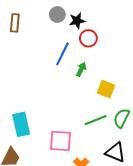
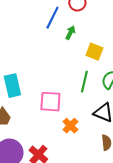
green line: (96, 120) -> (84, 82), turned -55

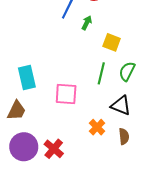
orange cross: (70, 126) -> (97, 127), moved

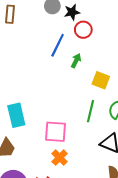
orange cross: (97, 127) -> (60, 158), moved

